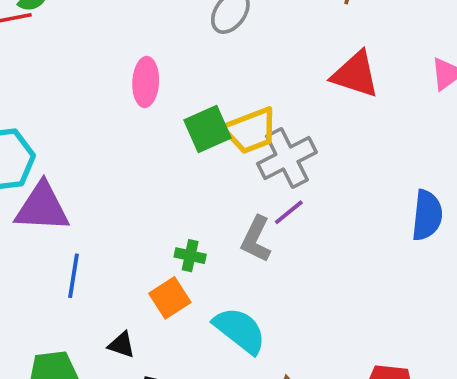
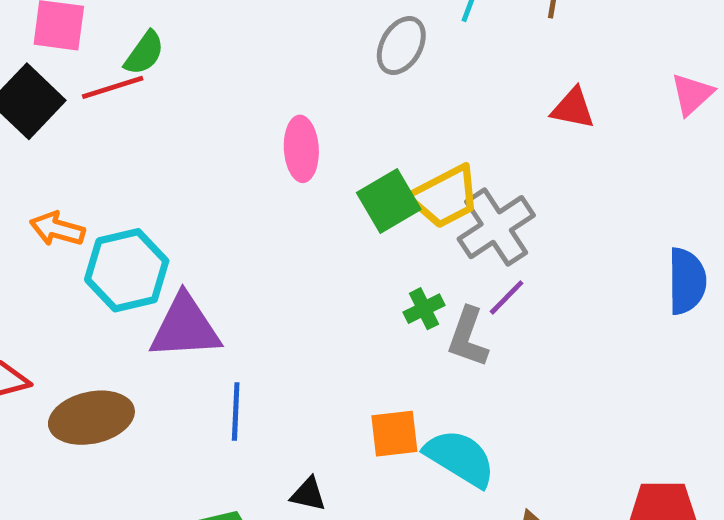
red triangle: (355, 74) -> (573, 108), size x0.7
green cross: (190, 256) -> (424, 309), moved, turned -32
orange square: (170, 298) -> (394, 434), moved, turned 33

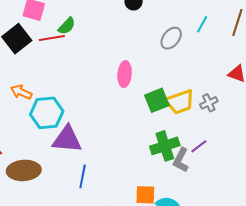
gray cross: (496, 227) -> (209, 103), moved, size x0.6
green cross: (424, 309) -> (165, 146), size x1.8

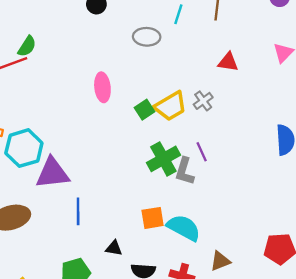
gray ellipse: (171, 38) -> (147, 37), turned 65
green square: (157, 100) -> (144, 110), size x0.7
purple line: (199, 146) -> (202, 152), turned -66

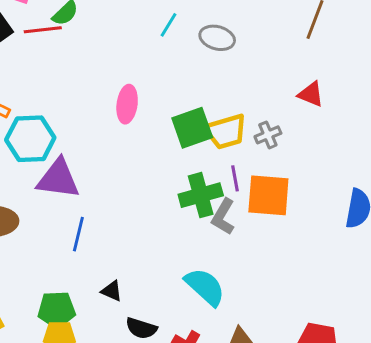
cyan line: (178, 14) -> (169, 25), moved
pink ellipse: (102, 87) -> (127, 104), moved
green square: (144, 110) -> (192, 128), size x1.6
purple line: (202, 152) -> (235, 178), moved
orange square: (153, 218) -> (268, 195), moved, size x1.5

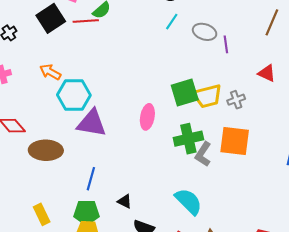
pink ellipse: (127, 104) -> (147, 117), moved
purple line: (235, 178) -> (226, 44), moved
blue line: (78, 234) -> (91, 179), moved

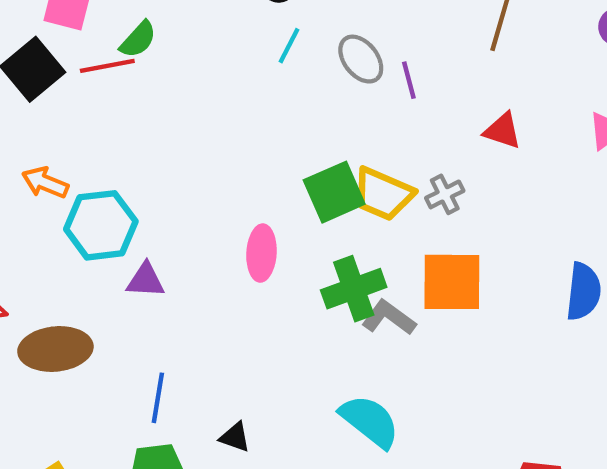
gray ellipse: (205, 32) -> (361, 59), turned 40
yellow trapezoid: (207, 96) -> (383, 194), turned 44
purple triangle: (92, 123) -> (145, 280), size x0.6
gray L-shape: (203, 154) -> (389, 318), turned 100

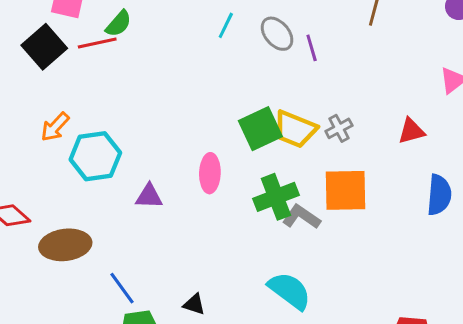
red triangle: (503, 131) -> (411, 131), moved, turned -32
orange arrow: (45, 183) -> (55, 127), turned -68
purple triangle: (145, 280) -> (149, 196), moved
blue line: (158, 398) -> (122, 288), moved, turned -44

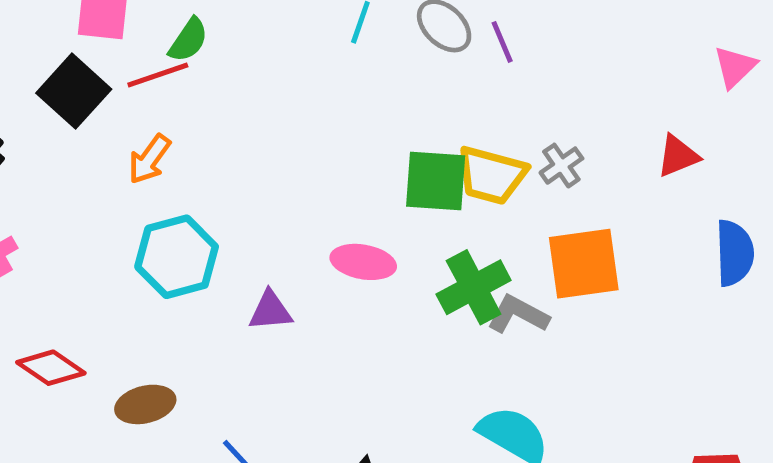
orange arrow: (55, 127) -> (149, 159), moved
green square: (260, 129) -> (436, 181), turned 36
pink ellipse: (210, 173) -> (363, 262), turned -75
brown ellipse: (65, 245) -> (145, 404), size x0.7

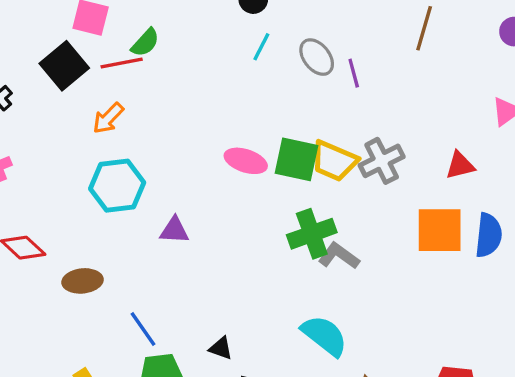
gray cross: (561, 166) -> (382, 161), size x1.5
pink ellipse: (363, 262) -> (246, 161), moved
orange square: (584, 264) -> (440, 230), moved

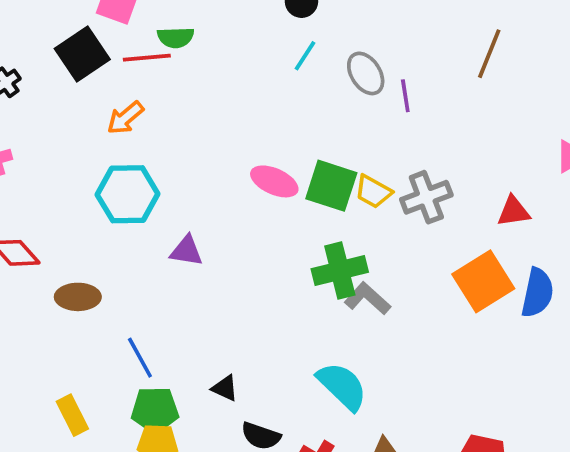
green semicircle: (145, 43) -> (176, 37), turned 40
yellow trapezoid: (334, 161) -> (373, 192), size x0.7
orange square: (440, 230) -> (483, 281), turned -38

